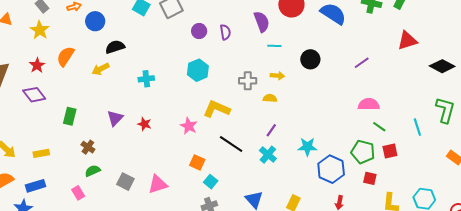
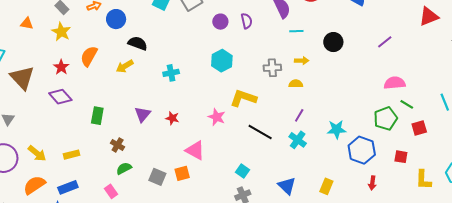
black semicircle: (115, 47) -> (138, 43), turned 42
green pentagon: (363, 152) -> (385, 118), moved, turned -30
orange square: (197, 162) -> (182, 173), moved, turned -35
pink triangle: (158, 184) -> (195, 150), moved, turned 50

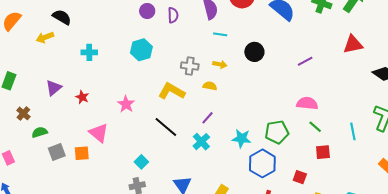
yellow L-shape: (243, 98) -> (172, 91), moved
green pentagon: (385, 118) -> (277, 132), moved
green semicircle: (124, 168) -> (40, 132), moved
gray square: (157, 177) -> (57, 152), turned 36

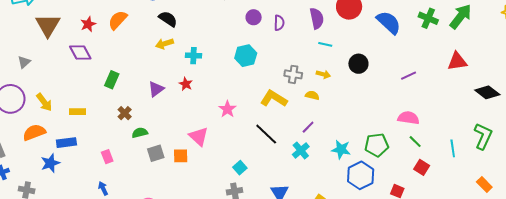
yellow arrow: (45, 37) -> (165, 44), moved
red star: (82, 97) -> (186, 84), moved
red square: (323, 152) -> (422, 167), turned 35

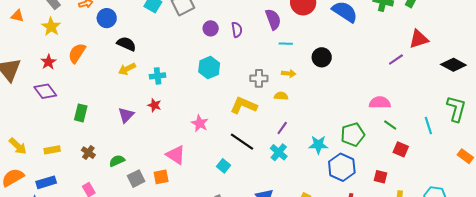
purple line: (409, 76) -> (396, 60), moved
brown cross: (125, 113) -> (88, 153), moved
cyan square: (240, 168) -> (223, 166), moved

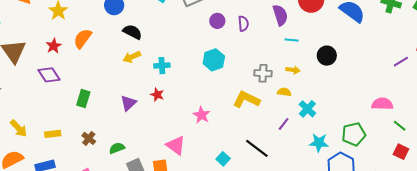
green line: (390, 125) -> (400, 126), moved
black line: (242, 142) -> (257, 148), moved
cyan cross: (279, 152) -> (307, 109), moved

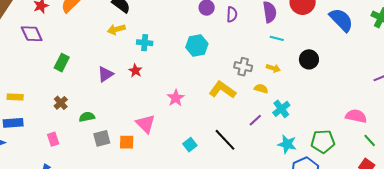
yellow rectangle: (53, 134) -> (15, 97), moved

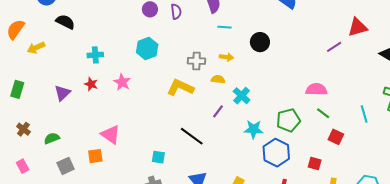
yellow arrow: (116, 29) -> (36, 48), moved
pink star: (176, 98) -> (122, 82), moved
gray square: (102, 138) -> (66, 166), moved
green line: (370, 140) -> (323, 113), moved
cyan square: (190, 145) -> (158, 157), moved, turned -32

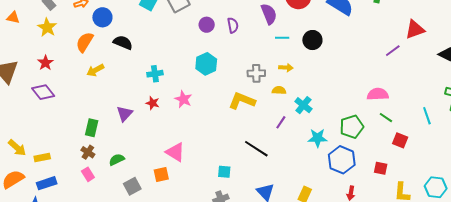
orange semicircle: (15, 29) -> (85, 42), moved
black circle: (260, 42) -> (312, 40), moved
green rectangle: (17, 89) -> (92, 128), moved
pink rectangle: (23, 166) -> (88, 174), moved

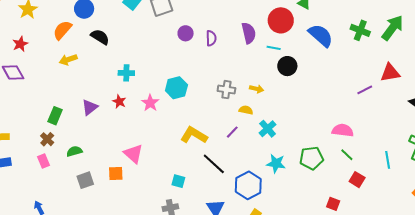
cyan line: (282, 38) -> (274, 48), moved
cyan hexagon: (206, 64) -> (176, 88), moved
yellow L-shape: (242, 101) -> (194, 135), moved
purple line: (281, 122) -> (232, 132), moved
blue hexagon: (342, 160) -> (248, 185), moved

